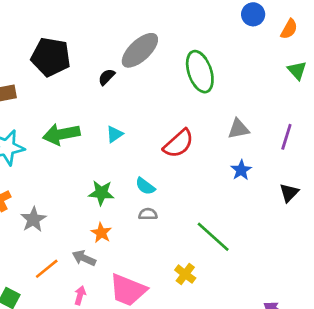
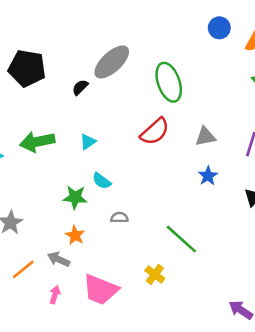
red semicircle: (179, 144) -> (155, 132), moved
cyan semicircle: (145, 186) -> (102, 181), moved

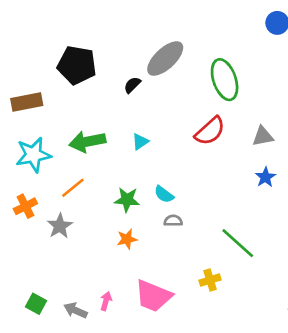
cyan semicircle: (102, 181) -> (164, 194), moved
orange star: (75, 235) -> (127, 239), turned 30
gray arrow: (59, 259) -> (76, 310), moved
orange line: (23, 269) -> (73, 188), moved
yellow cross: (155, 274) -> (210, 280), turned 36

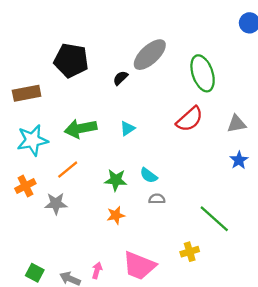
gray star: (60, 226) -> (56, 204), turned 30

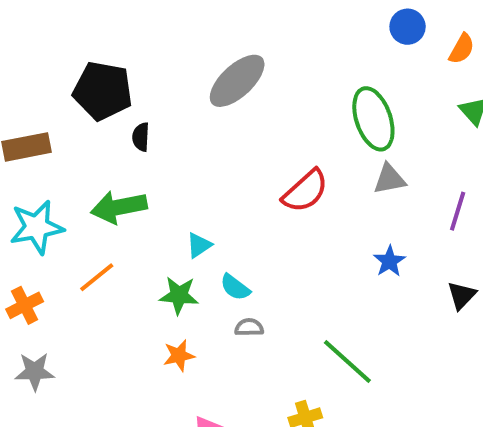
green ellipse: (203, 73) -> (373, 119), moved
black semicircle: (120, 78) -> (141, 137), moved, turned -42
gray triangle: (237, 124) -> (389, 179), moved
cyan triangle: (127, 128) -> (199, 245), moved
gray star: (56, 204) -> (35, 372), moved

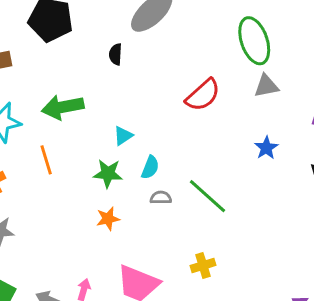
black semicircle: (141, 137) -> (115, 54), moved
orange line: (97, 277) -> (46, 160), turned -68
cyan semicircle: (235, 287) -> (150, 167), turned -105
green line: (347, 361) -> (207, 196), moved

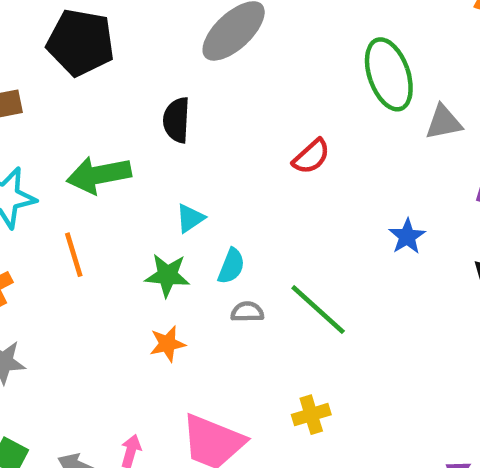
black semicircle: (115, 54) -> (177, 120), moved, size x1.4
gray triangle: (266, 86) -> (444, 122), moved
red semicircle: (203, 95) -> (311, 157), size x0.7

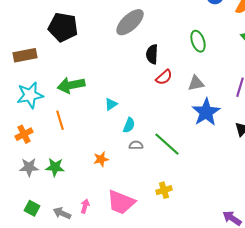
green ellipse: (389, 74) -> (198, 41), size x0.7
black semicircle: (177, 120) -> (152, 54), moved
gray triangle: (444, 122) -> (196, 83), moved
blue star: (407, 236) -> (206, 112), size x1.8
green star: (167, 275) -> (55, 167), moved

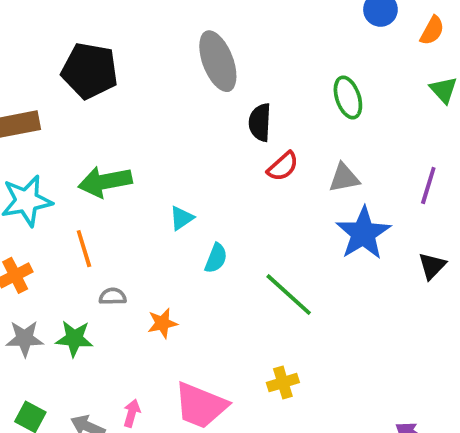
gray ellipse: (130, 22) -> (218, 61), turned -68
gray semicircle: (136, 145) -> (113, 296), moved

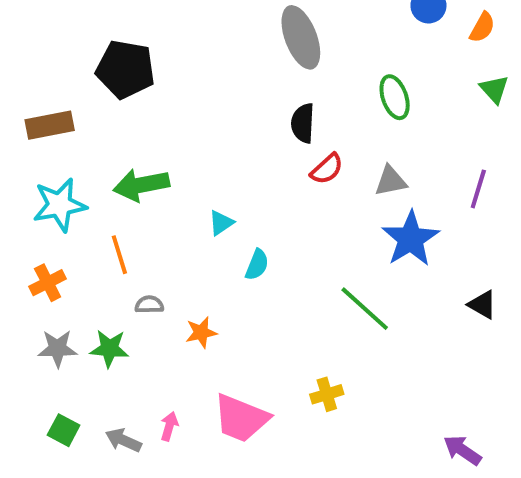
gray ellipse: (218, 61) -> (301, 37), moved
black triangle: (432, 266) -> (482, 305), moved, turned -44
green line: (289, 295) -> (365, 309), moved

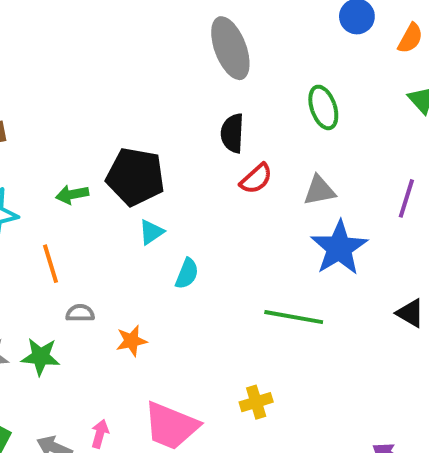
black pentagon: (125, 69) -> (135, 177), moved
green arrow: (141, 185) -> (72, 194), size x0.6
green line: (365, 309) -> (294, 317), turned -32

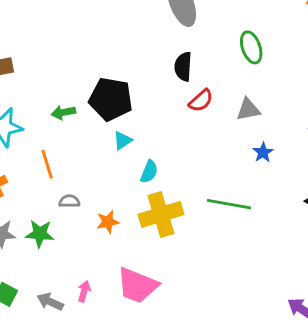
blue star: (339, 248) -> (263, 152), size x0.5
yellow cross: (256, 402) -> (161, 214), moved, size x1.8

